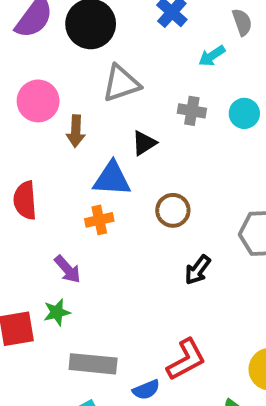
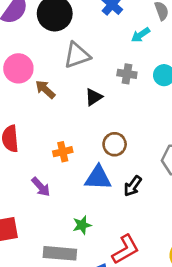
brown arrow: (76, 131) -> (45, 89), turned 130
blue triangle: (112, 179) -> (98, 178), moved
green star: (57, 312) -> (82, 225), moved

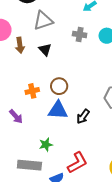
brown arrow: (45, 89) -> (20, 45), turned -140
black triangle: (94, 97) -> (45, 50), moved, turned -40
brown circle: (115, 144) -> (59, 86), moved

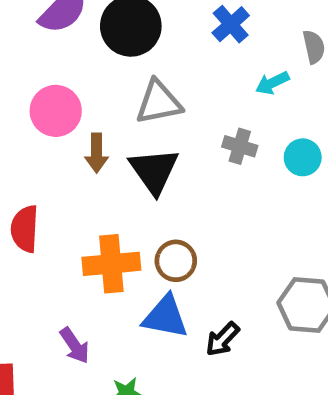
black triangle: (45, 50) -> (154, 171), size x1.6
orange cross: (32, 91) -> (111, 264), size x1.6
purple arrow: (16, 116) -> (75, 346), moved

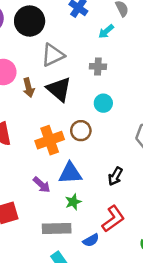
cyan circle: (303, 157) -> (103, 103), moved
blue triangle: (165, 317) -> (70, 173), moved
black arrow: (222, 339) -> (115, 176), moved

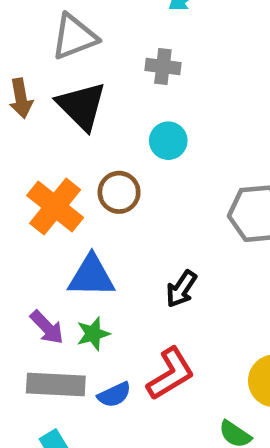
orange cross: (50, 140) -> (55, 207), turned -36
purple arrow: (42, 185) -> (47, 327), moved
blue semicircle: (91, 240) -> (114, 395), moved

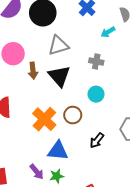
black arrow: (181, 289) -> (97, 140), moved

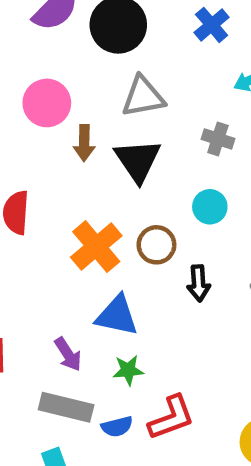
black arrow: (97, 140) -> (199, 283), moved, turned -49
green star: (57, 176) -> (128, 370), moved

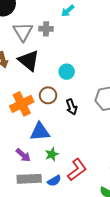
gray triangle: (143, 97) -> (23, 32), turned -35
gray cross: (218, 139) -> (46, 29), moved
orange cross: (96, 247) -> (22, 104), turned 30

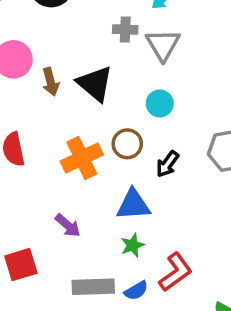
gray triangle: (23, 32) -> (163, 45), moved
black arrow: (72, 107) -> (167, 164), turned 56
blue triangle: (40, 132) -> (133, 205), moved
purple arrow: (23, 155) -> (68, 225), moved

